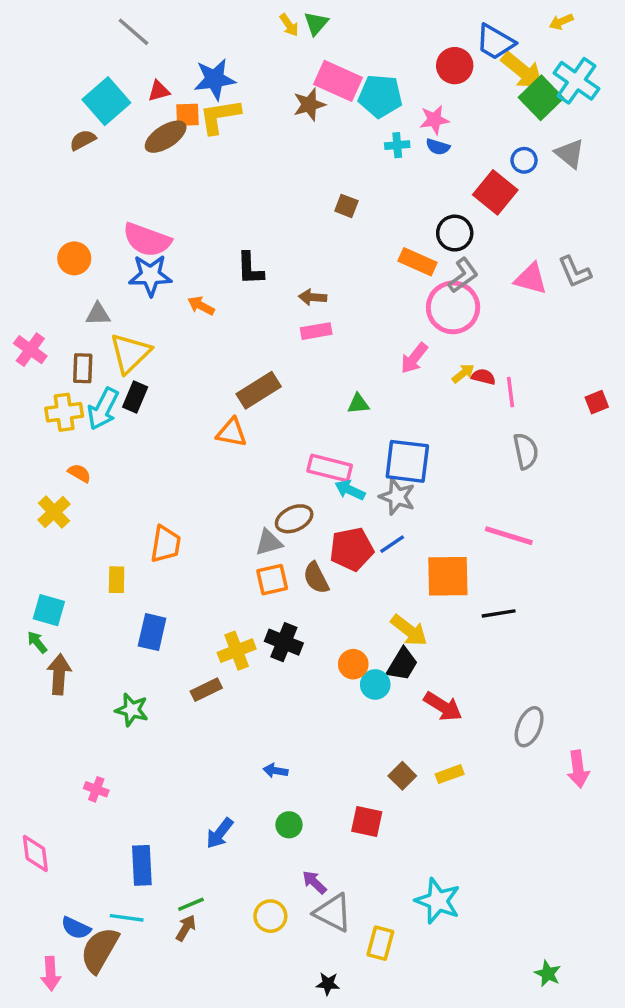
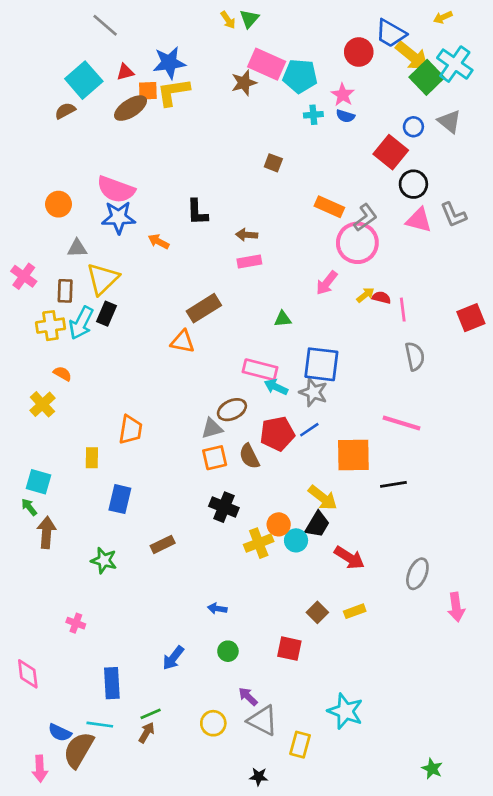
pink star: (434, 120) -> (343, 95), turned -30
black circle: (455, 233) -> (413, 184), moved
red square: (597, 402) -> (471, 318), size x1.5
yellow cross: (237, 651) -> (259, 543), moved

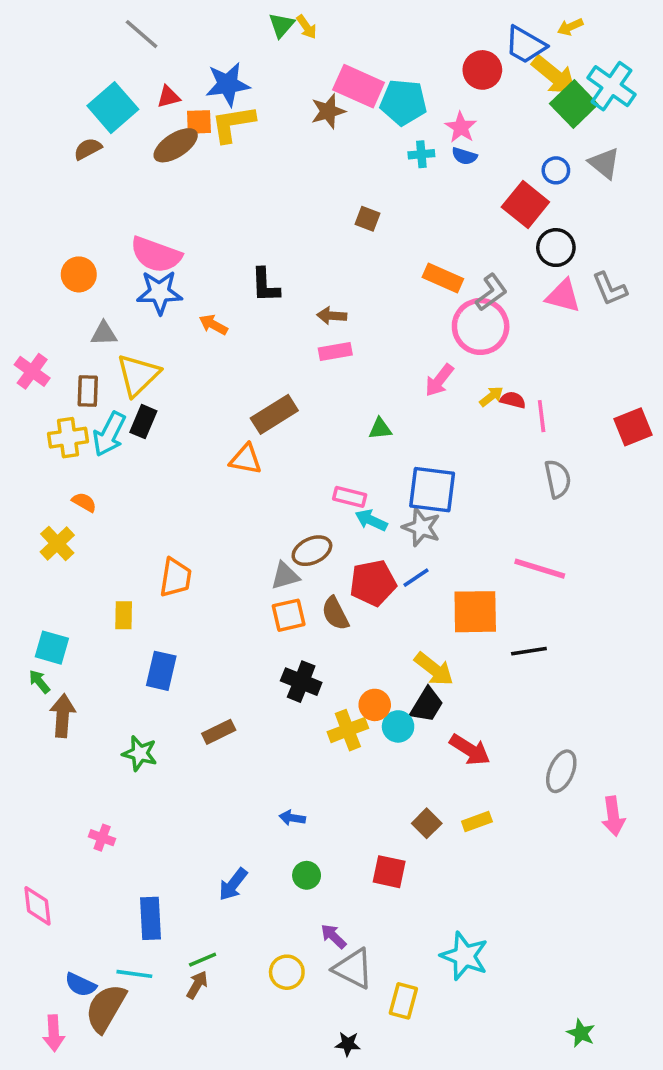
yellow arrow: (443, 17) -> (570, 27), moved
green triangle: (249, 19) -> (281, 25), moved
pink rectangle: (260, 370) -> (350, 497), size x0.7

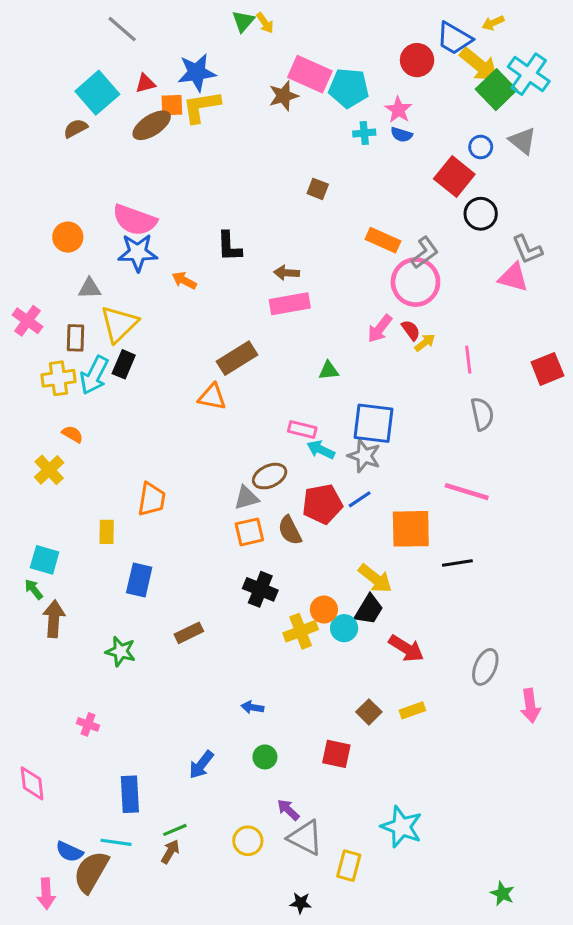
pink triangle: (563, 296) -> (513, 277), moved
pink rectangle: (335, 352) -> (290, 304), size x1.4
red semicircle: (513, 400) -> (411, 330), moved, turned 40

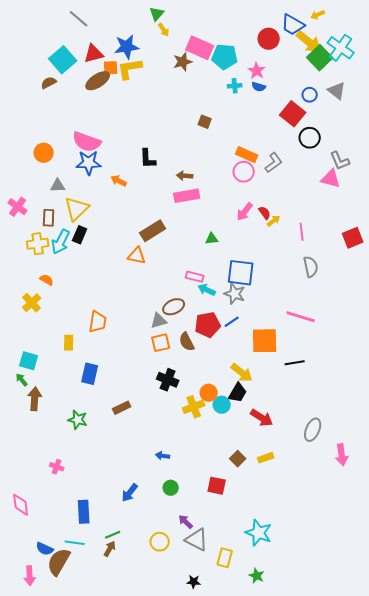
yellow arrow: (265, 23) -> (164, 30), moved
red triangle: (145, 83) -> (94, 54), size x1.5
pink circle: (415, 282) -> (244, 172), moved, size x0.7
green star: (502, 894) -> (257, 576), moved

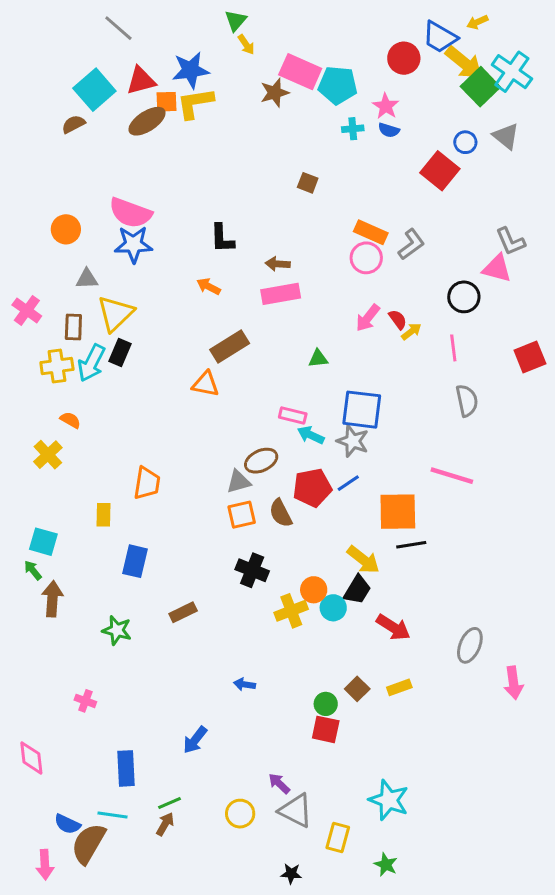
black circle: (310, 138) -> (464, 297), moved
orange arrow: (119, 181) -> (209, 286), moved
black line: (295, 363) -> (411, 545), moved
green circle: (171, 488) -> (326, 704), moved

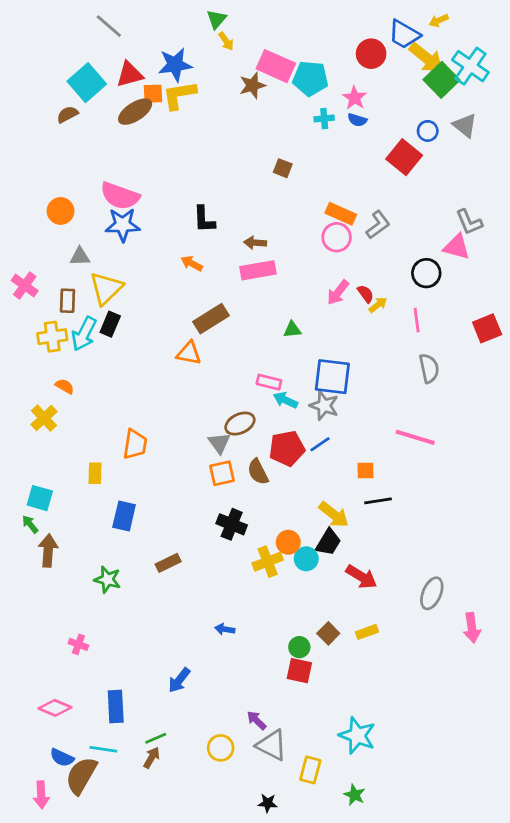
gray triangle: (239, 482) -> (219, 443), turned -50
orange square: (398, 512) -> (366, 470), size x0.5
pink diamond: (31, 758) -> (55, 708), moved, turned -60

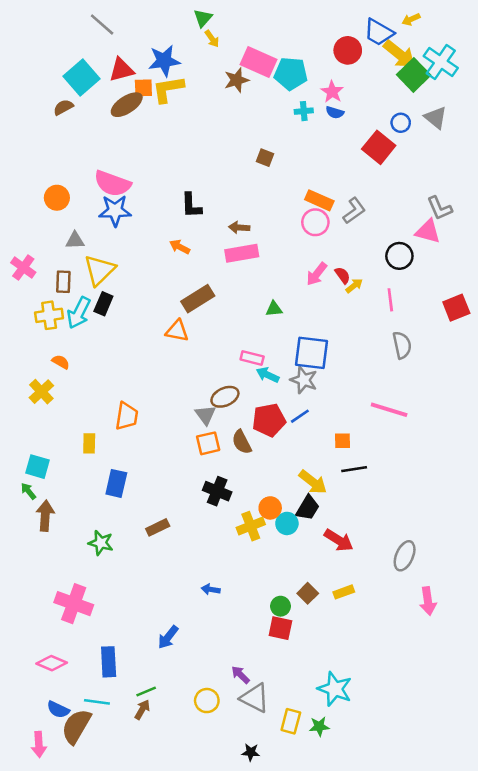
pink arrow: (472, 628) -> (428, 601), moved
pink cross: (78, 644) -> (74, 604), size x2.0
green star: (355, 795) -> (319, 726), moved, turned -30

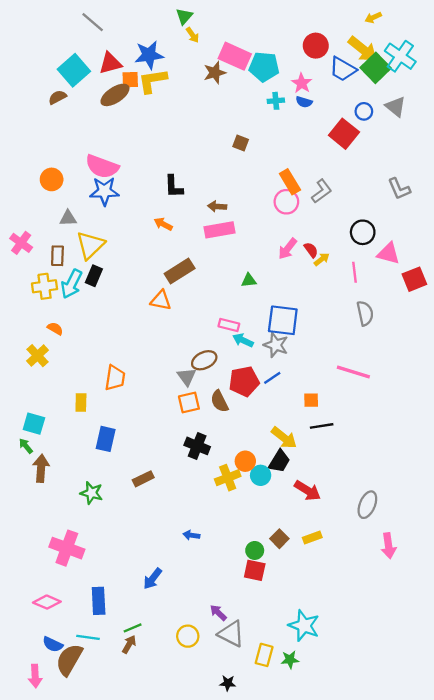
blue trapezoid: (379, 32) -> (343, 69), moved
orange rectangle: (319, 200) -> (290, 182), turned 35
pink triangle: (428, 231) -> (389, 253), moved

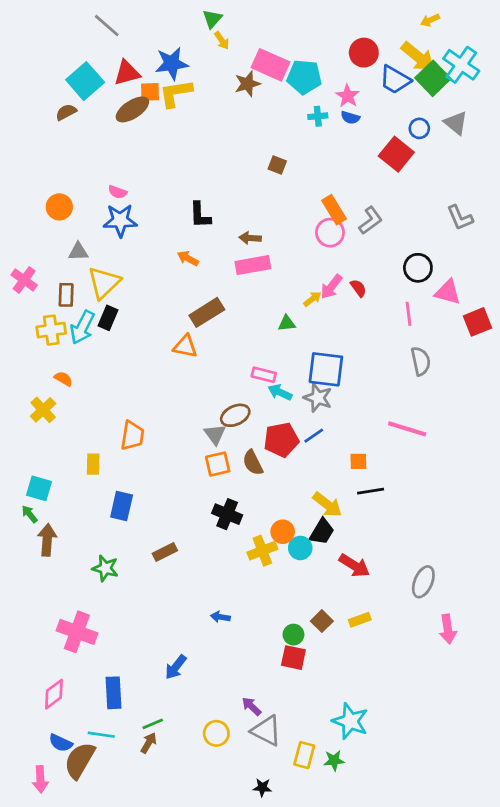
pink semicircle: (102, 167) -> (118, 192), size x0.5
yellow arrow: (322, 259) -> (312, 299), moved
pink diamond: (47, 602) -> (54, 694), turned -60

